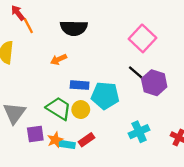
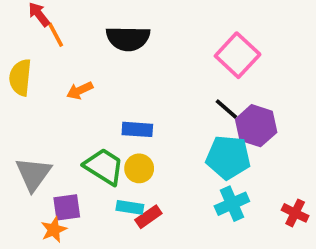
orange arrow: (59, 59) -> (80, 90), moved
cyan pentagon: (105, 96) -> (228, 157), moved
orange star: (55, 140) -> (54, 230), moved
cyan rectangle: (67, 144) -> (130, 207), moved

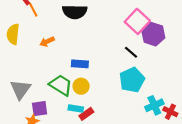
purple hexagon: (256, 126) -> (153, 34), moved
cyan pentagon: (228, 157) -> (132, 80), turned -30
cyan cross: (232, 204) -> (154, 105), moved

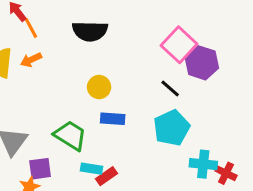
orange arrow: (47, 42) -> (31, 60), moved
blue rectangle: (80, 64) -> (113, 119), moved
yellow circle: (81, 86) -> (99, 87), moved
cyan cross: (154, 105) -> (203, 164), turned 30

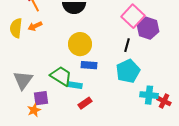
yellow circle: (99, 87) -> (80, 44), size x1.5
black line: (170, 89) -> (127, 45), turned 64
cyan rectangle: (91, 169) -> (75, 85), moved

